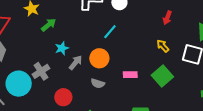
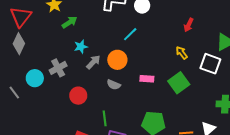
cyan circle: (19, 84) -> (35, 78), size x0.7

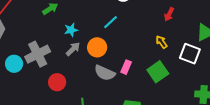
cyan star: (81, 47) -> (71, 30), moved
gray cross: (58, 68) -> (38, 54), size x1.4
pink rectangle: (147, 79) -> (126, 67), turned -72
gray semicircle: (114, 85) -> (105, 73), moved, size x1.5

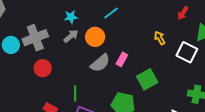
red arrow: (169, 14) -> (183, 13), moved
green square: (158, 72) -> (147, 79), moved
gray semicircle: (105, 73) -> (100, 63), turned -70
red circle: (57, 82) -> (43, 68), moved

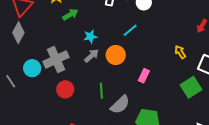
gray semicircle: (100, 63) -> (120, 105), moved
green square: (147, 79) -> (191, 87), moved
green line: (75, 93) -> (101, 91), moved

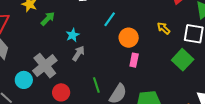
orange circle: (116, 55) -> (129, 38), moved

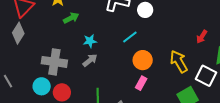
yellow arrow: (164, 28) -> (179, 62), size x1.6
gray cross: (45, 66) -> (54, 62), turned 30
cyan circle: (24, 80) -> (42, 86), moved

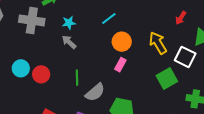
gray arrow: (90, 60) -> (69, 42), turned -98
gray cross: (54, 62) -> (32, 20), moved

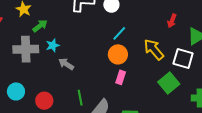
cyan line: (109, 19) -> (119, 33), moved
cyan star: (69, 23) -> (53, 45), moved
cyan circle: (21, 68) -> (16, 91), moved

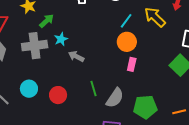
yellow arrow: (154, 49) -> (155, 17), moved

